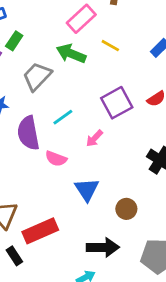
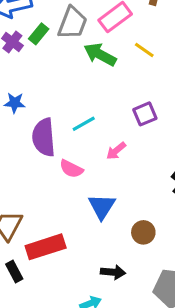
gray trapezoid: (37, 76) -> (72, 23), moved, turned 152
purple square: (117, 103) -> (145, 114), size x0.7
black arrow: (103, 247) -> (113, 272), size x0.7

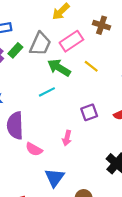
cyan line: (84, 124) -> (47, 92), moved
pink arrow: (116, 151) -> (67, 138), turned -40

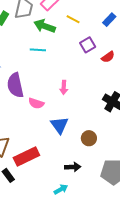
cyan line: (47, 92) -> (38, 50), turned 42
purple square: (89, 112) -> (88, 45), moved

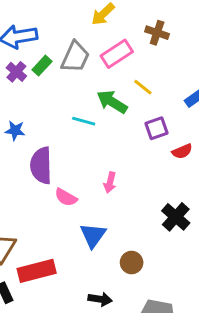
green arrow: (45, 26) -> (112, 102), moved

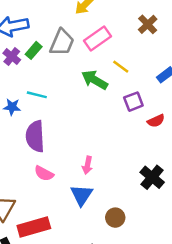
brown cross: (157, 33) -> (148, 24), moved, turned 30
cyan line: (84, 121) -> (37, 95), moved
pink arrow: (110, 182) -> (87, 165), moved
pink semicircle: (66, 197) -> (44, 173), moved

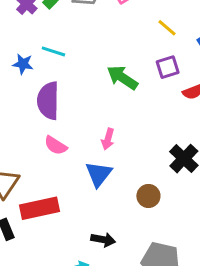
yellow line: (121, 67) -> (167, 28), moved
green arrow: (95, 80) -> (122, 78), moved
brown circle: (115, 218) -> (148, 196), moved

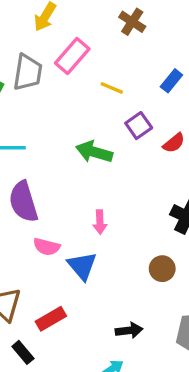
yellow line: (167, 28) -> (112, 88), moved
blue triangle: (99, 174) -> (82, 266), moved
red rectangle: (39, 208) -> (51, 319), size x0.7

